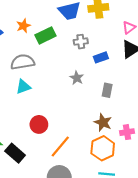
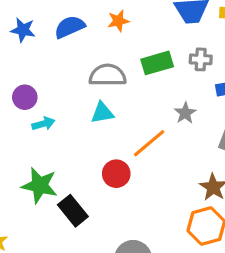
green rectangle: (45, 35) -> (157, 63), moved
orange line: (60, 147) -> (149, 143), moved

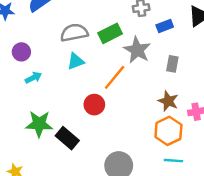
green rectangle: (157, 63) -> (110, 33), moved
purple circle: (25, 97) -> (21, 52), moved
gray star: (185, 113) -> (137, 50), size x1.6

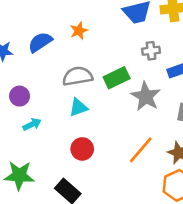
orange line: (115, 77) -> (141, 150), moved
red circle: (94, 105) -> (82, 149), moved
green star: (39, 124) -> (19, 175), moved

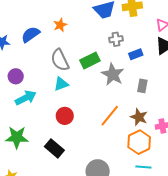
gray semicircle: (78, 76) -> (60, 60), turned -105
cyan arrow: (32, 124) -> (26, 98), size x1.5

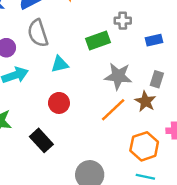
gray cross: (116, 39) -> (123, 21), moved
gray semicircle: (60, 60) -> (38, 33), moved
gray star: (113, 74) -> (118, 76), moved, turned -30
brown star: (139, 117) -> (145, 101), moved

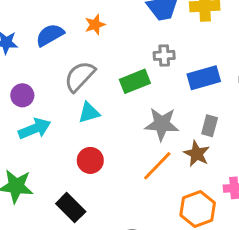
gray semicircle: (38, 33) -> (80, 76), moved, turned 64
blue rectangle: (154, 40) -> (204, 78), size x1.5

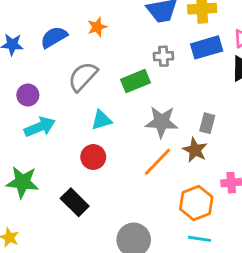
blue rectangle: (204, 78) -> (207, 47), moved
cyan triangle: (89, 113) -> (101, 120), moved

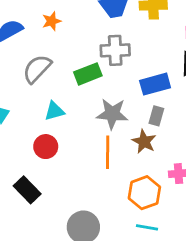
blue rectangle: (207, 47) -> (155, 84), moved
gray cross: (163, 56) -> (115, 50), size x1.5
orange line: (157, 162) -> (108, 152), turned -44

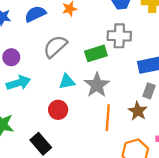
gray star: (112, 114) -> (97, 85), moved, turned 30

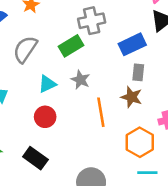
gray star: (97, 85) -> (80, 80), size x0.7

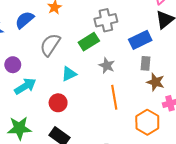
gray star: (80, 80) -> (107, 66), moved
brown star: (131, 97) -> (156, 82), moved
red circle: (45, 117) -> (58, 103), moved

